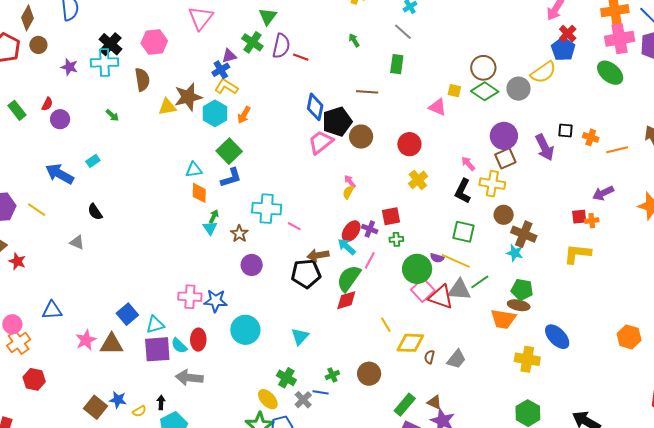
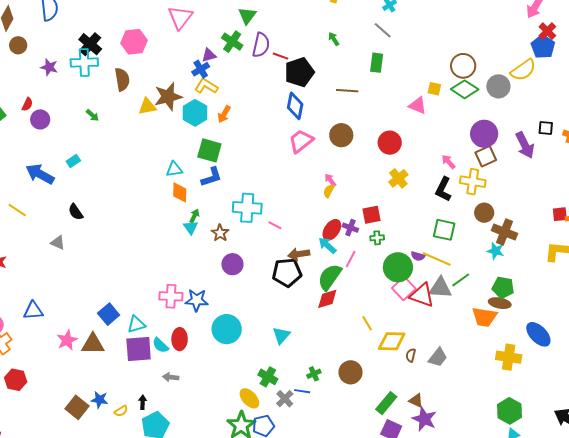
black pentagon: (337, 122) -> (299, 72), moved
green square: (229, 151) -> (209, 150), turned -30
gray arrow: (189, 378) -> (171, 377), size x0.6

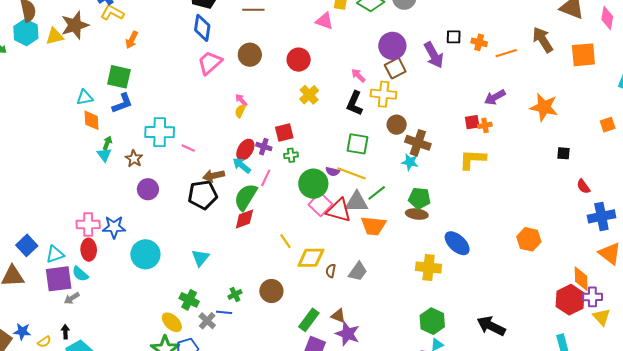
cyan hexagon: (195, 113) -> (26, 32), moved
orange trapezoid: (484, 317) -> (373, 226), moved
red ellipse: (180, 339) -> (89, 250), moved
gray arrow: (171, 377) -> (72, 298), moved, turned -35

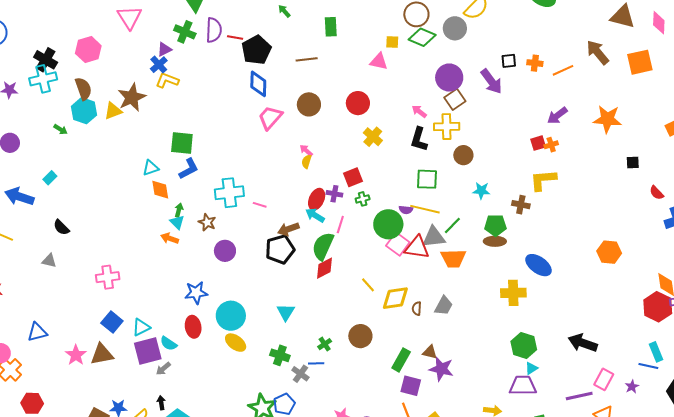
orange arrow: (132, 40) -> (170, 238), moved, turned 90
brown cross: (418, 143) -> (521, 205), moved, size x0.7
pink cross: (88, 224) -> (108, 277), moved
red ellipse: (89, 250) -> (193, 327), moved
yellow ellipse: (172, 322) -> (236, 343), moved

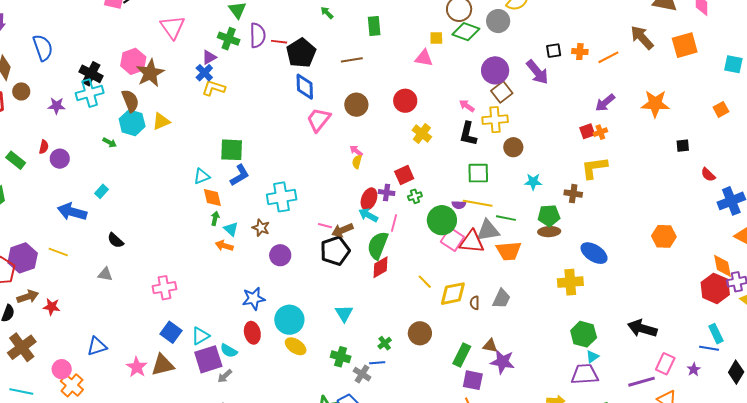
brown star: (132, 97) -> (150, 73), moved
pink line: (260, 205) -> (325, 226), moved
green arrow: (179, 210) -> (215, 218), moved
green line: (452, 225) -> (506, 218), turned 60

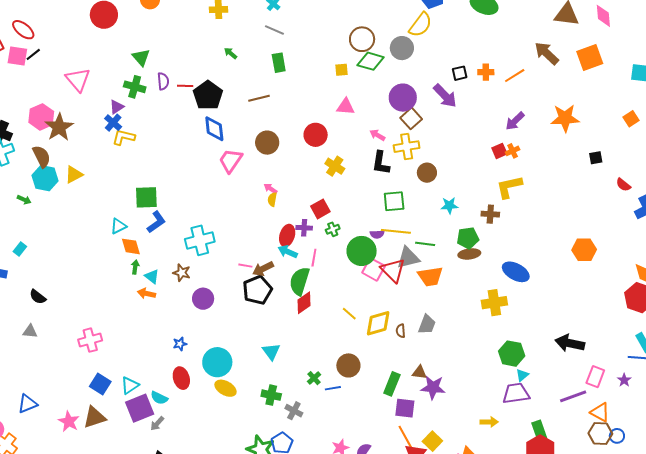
purple semicircle: (258, 35) -> (163, 81), size x0.7
pink triangle: (424, 58) -> (345, 107), moved
red triangle: (472, 242) -> (393, 270), turned 44
blue star: (254, 299) -> (180, 344), size x0.6
blue line: (377, 363) -> (333, 388), moved

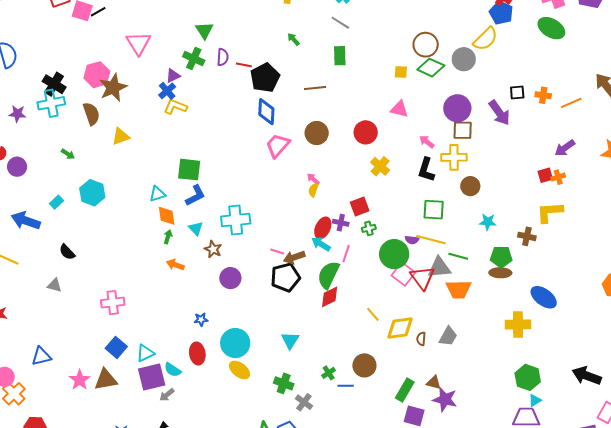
brown square: (411, 118) -> (463, 130), turned 35
cyan hexagon: (45, 178) -> (92, 193), moved
cyan triangle: (152, 276) -> (196, 228), moved

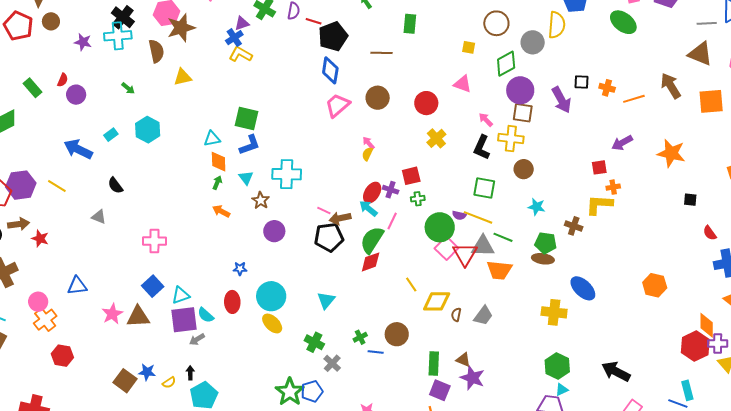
yellow semicircle: (486, 39) -> (557, 25), turned -48
green diamond: (431, 68) -> (506, 64), moved, turned -60
orange cross: (558, 177) -> (613, 187), moved
green rectangle: (405, 390) -> (434, 363), turned -35

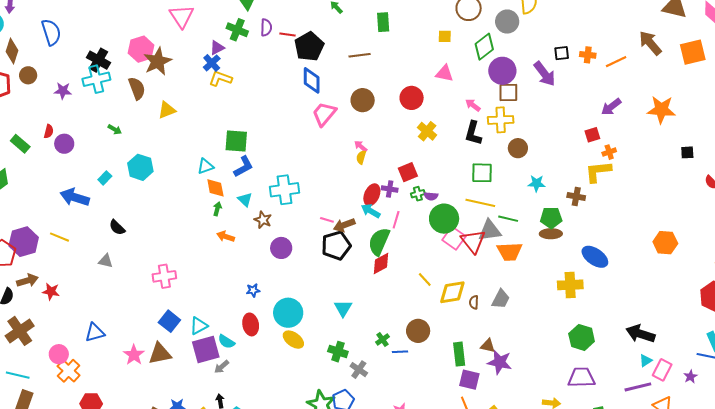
purple semicircle: (459, 215) -> (431, 196), moved
cyan triangle: (562, 390) -> (646, 361), moved

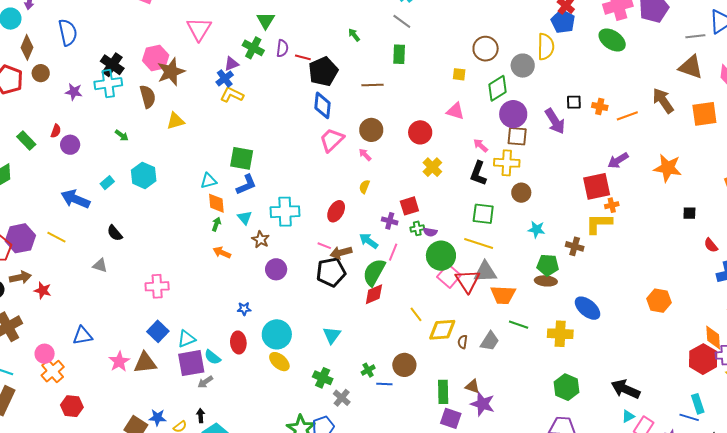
red square: (592, 135) -> (597, 186), size x1.8
pink arrow: (361, 146) -> (365, 155), moved
red ellipse: (372, 195) -> (336, 211), moved
green line: (508, 219) -> (519, 325), moved

